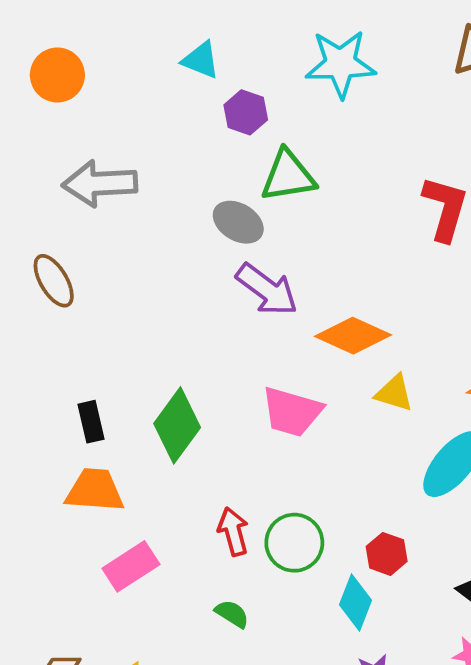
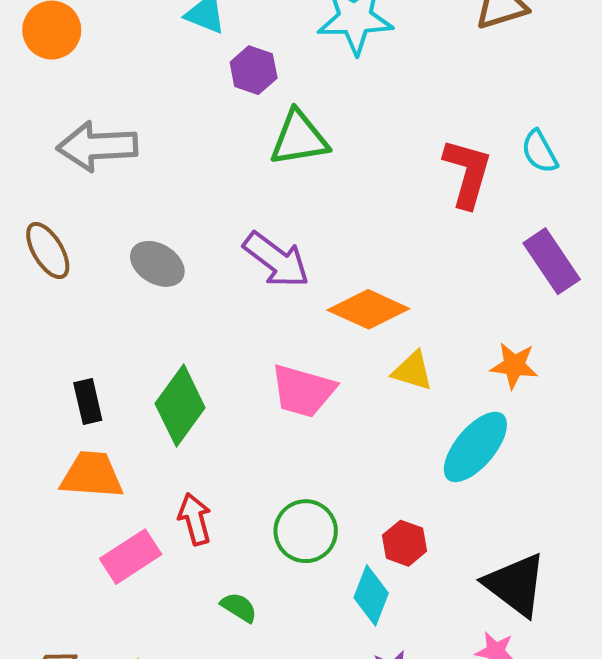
gray ellipse: (238, 222) -> (157, 264), moved
red arrow: (233, 531) -> (195, 519), moved

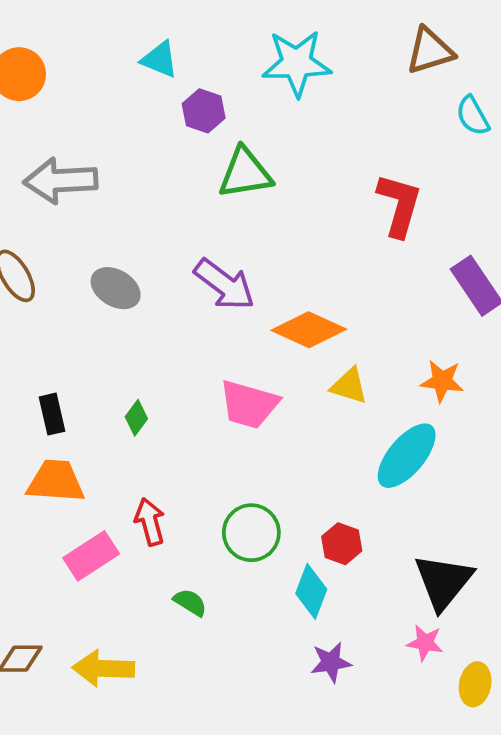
cyan semicircle: (540, 152) -> (473, 116), moved
green diamond: (180, 406) -> (136, 418), size x0.5
black triangle: (515, 585) -> (443, 582), turned 32

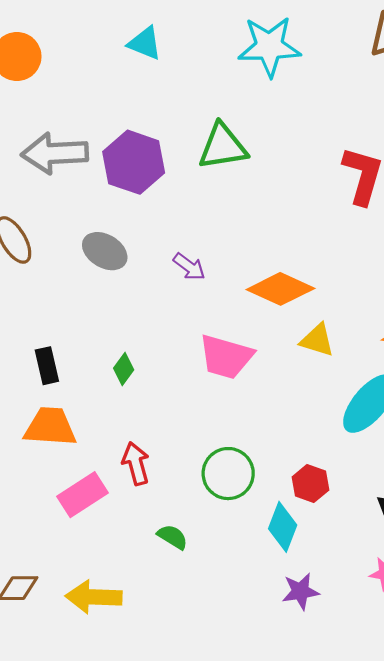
purple hexagon: (204, 111) -> (134, 162), moved, size x1.6
purple arrow: (224, 284) -> (189, 267), moved, size x0.6

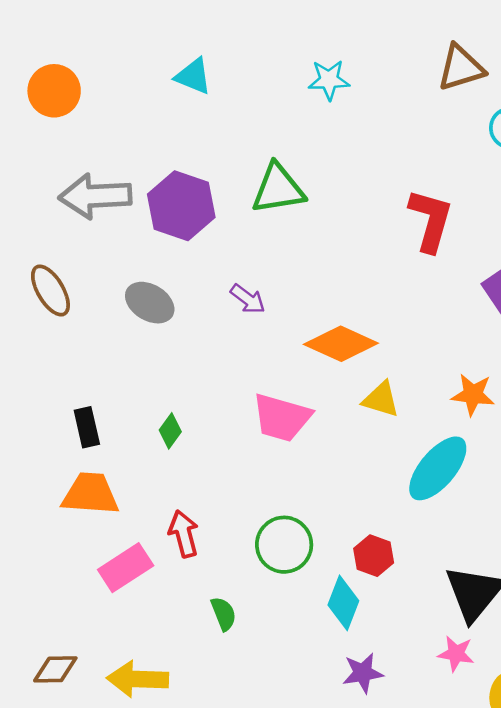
cyan star: (269, 46) -> (329, 80), size x0.6
purple arrow: (189, 267) -> (248, 299), moved
green semicircle: (173, 537) -> (224, 614), turned 36

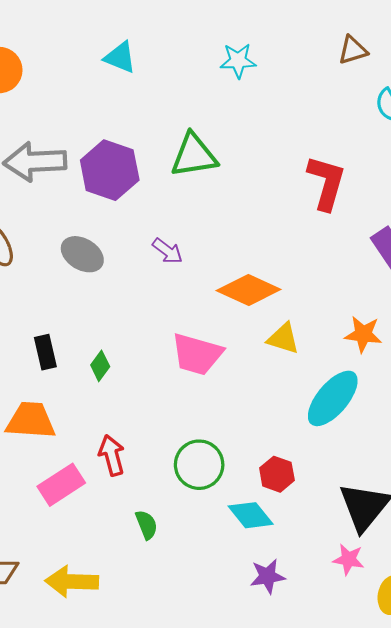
brown triangle: (461, 68) -> (353, 50), size x0.7
black rectangle: (87, 427) -> (45, 352), moved
cyan diamond: (343, 603) -> (251, 515), turned -60

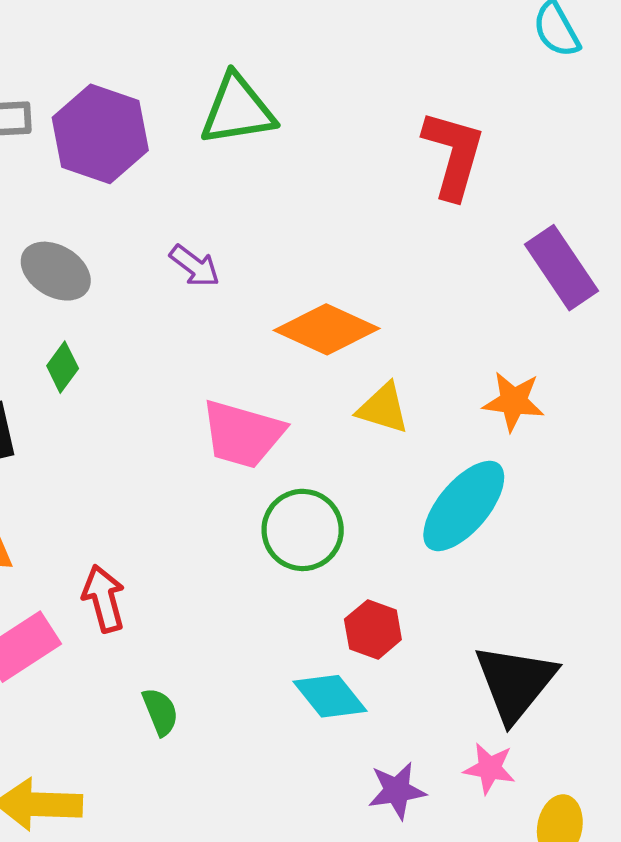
green diamond: (100, 366) -> (63, 367), moved
green circle: (199, 465) -> (303, 530), moved
purple star: (267, 576) -> (397, 791), moved

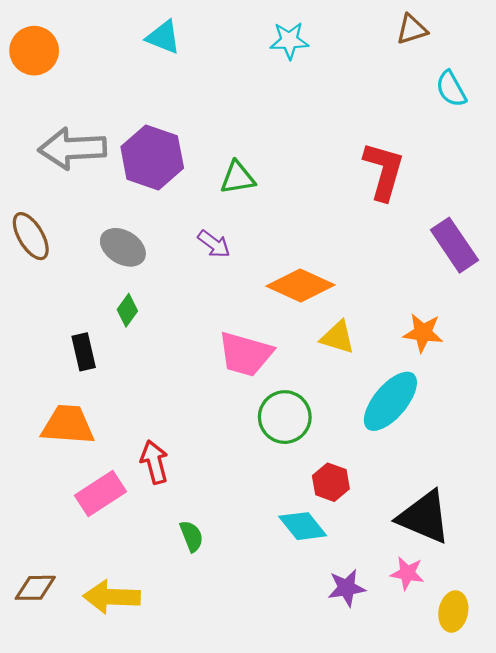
green triangle: (237, 110) -> (238, 178), moved, size x0.7
black triangle: (515, 683) -> (424, 517), turned -46

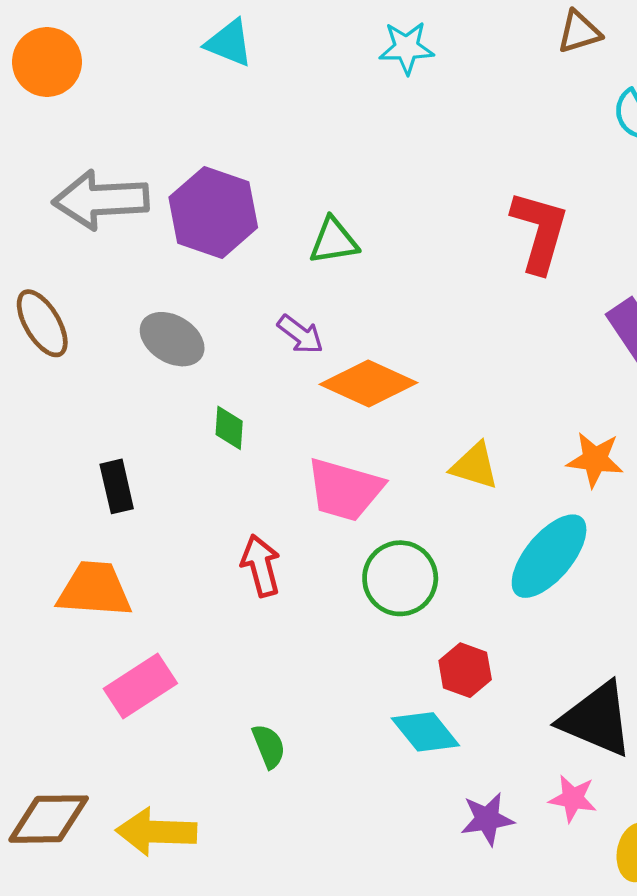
orange diamond: (300, 286) -> (368, 383), moved
green diamond: (127, 310) -> (229, 428), moved, turned -32
red arrow: (154, 462) -> (261, 566), moved
brown diamond: (35, 588) -> (49, 819), size x1.4

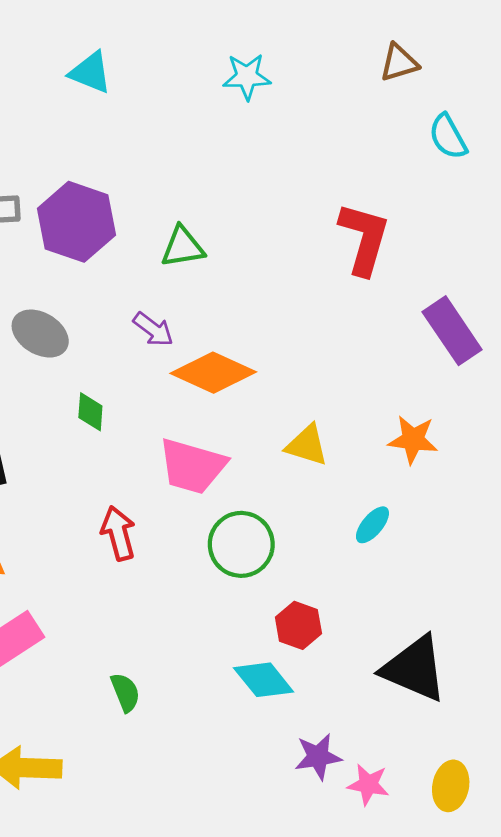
cyan ellipse: (549, 556) -> (372, 525), size x0.5
pink star: (573, 798) -> (368, 785), moved

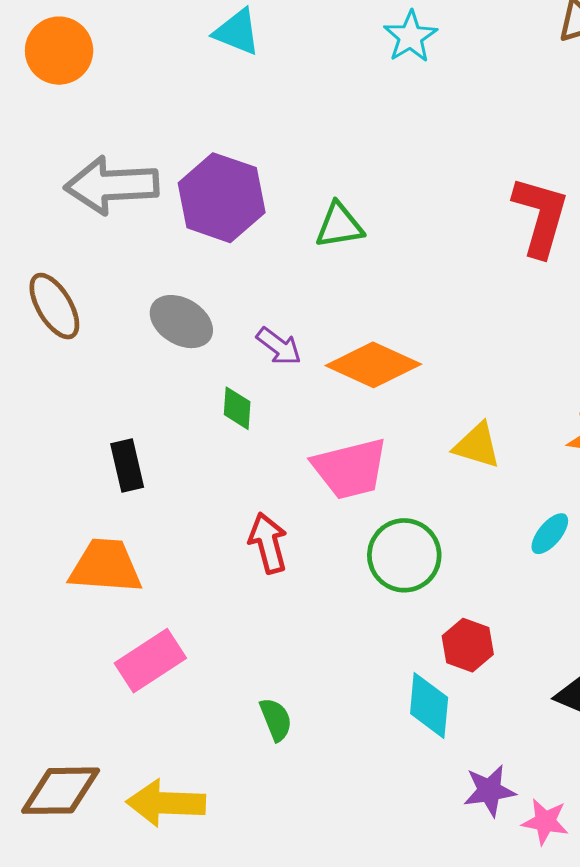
cyan star: (247, 77) -> (410, 37), turned -30
purple arrow: (153, 329) -> (279, 346), moved
pink trapezoid: (192, 466) -> (350, 469), turned -30
cyan diamond: (264, 680) -> (429, 706), turned 44

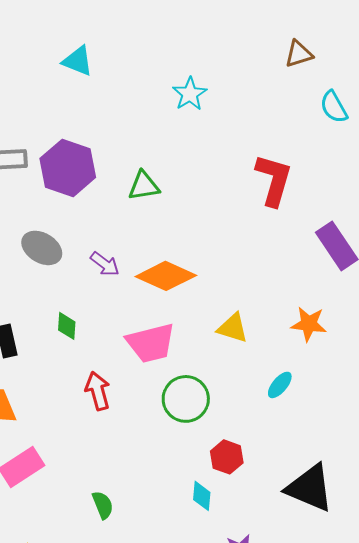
cyan star: (410, 37) -> (190, 94), moved
green diamond: (237, 408) -> (67, 326), moved
cyan diamond: (429, 706) -> (202, 496), size x0.7

